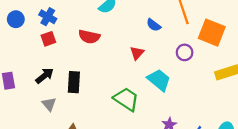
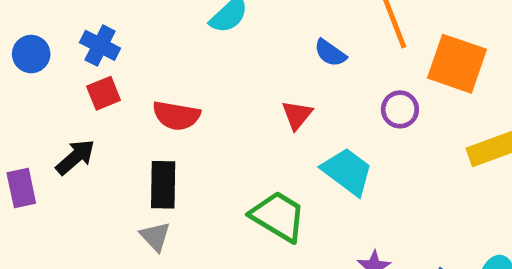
red semicircle: (89, 37) -> (176, 116), moved
black arrow: (45, 76) -> (75, 157), moved
gray triangle: (49, 104) -> (155, 236), moved

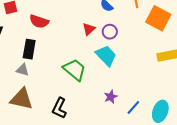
purple circle: (400, 109) -> (110, 32), moved
gray triangle: (155, 236) -> (23, 70), turned -40

